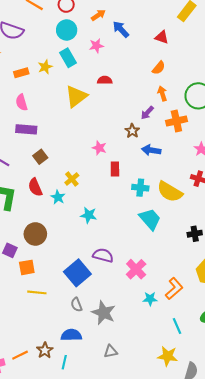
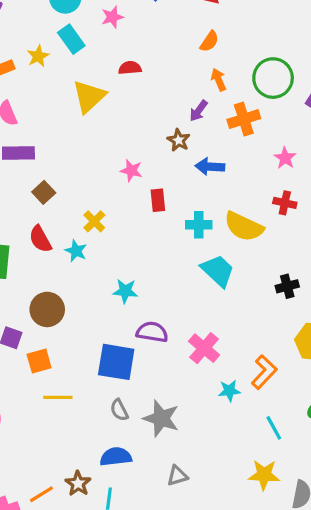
cyan star: (89, 215) -> (125, 291), moved
blue square: (77, 273) -> (116, 362), turned -35

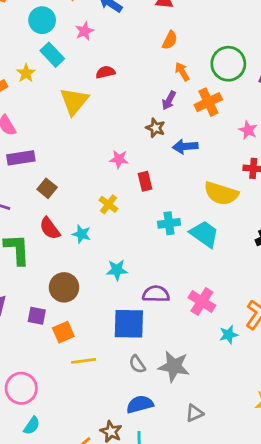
yellow cross: (94, 221) -> (108, 204), moved
cyan cross: (199, 225) -> (169, 223), moved
cyan star: (125, 291) -> (117, 270), moved

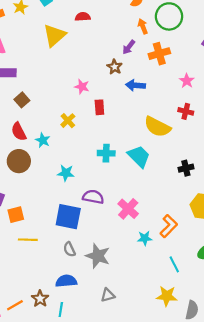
green circle: (228, 64) -> (169, 16), moved
cyan cross: (169, 223) -> (106, 153), moved
brown circle: (64, 287) -> (19, 161), moved

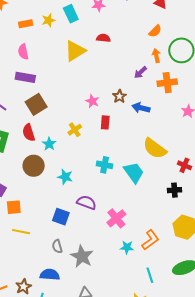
brown star: (115, 67) -> (119, 96), moved
brown square: (22, 100) -> (36, 104), size x1.5
red cross: (186, 111) -> (184, 165), moved
brown circle: (19, 161) -> (34, 166), moved
blue square: (68, 217) -> (61, 217), size x0.7

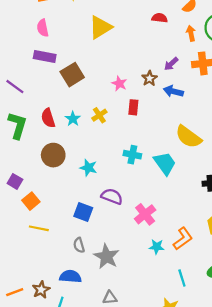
red semicircle: (103, 38) -> (160, 18), moved
purple arrow: (140, 72) -> (171, 64), moved
brown square: (36, 104) -> (72, 75), moved
cyan star: (49, 144) -> (73, 119), moved
orange square: (14, 207) -> (31, 201), turned -35

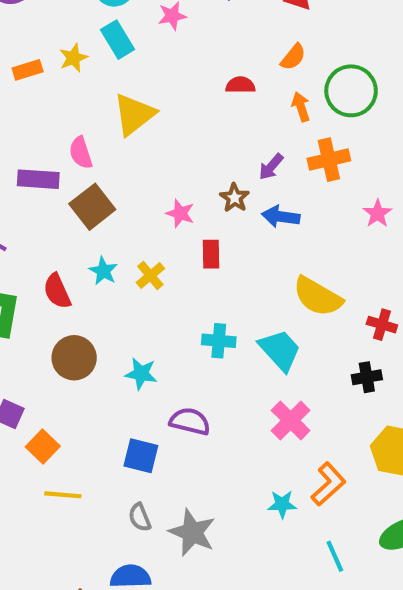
pink semicircle: (43, 28) -> (81, 153), moved
cyan star: (73, 119) -> (103, 271), moved
pink cross: (145, 214) -> (291, 420), moved

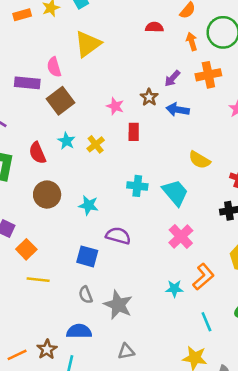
yellow semicircle: (318, 297) -> (199, 160), size x0.7

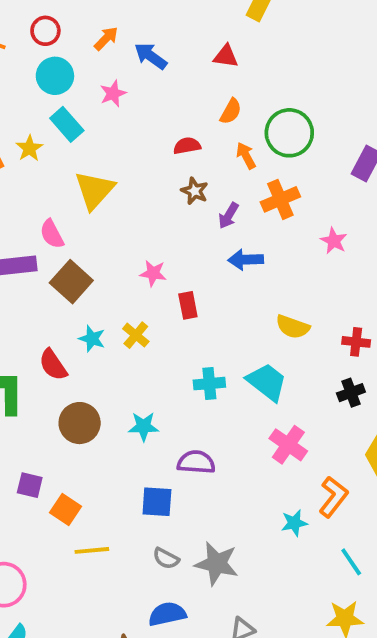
brown star: (149, 97) -> (195, 191), moved
gray semicircle: (86, 295) -> (166, 558), turned -30

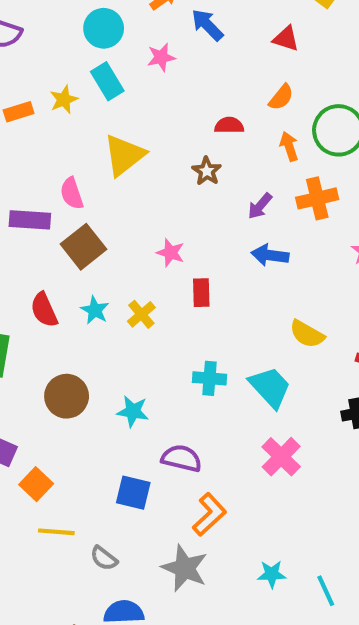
brown star: (195, 191) -> (207, 171), moved
red semicircle: (53, 365) -> (44, 310), moved
orange L-shape: (333, 497) -> (209, 514), moved
cyan star: (294, 523) -> (272, 574), moved
gray semicircle: (166, 558) -> (104, 558), moved

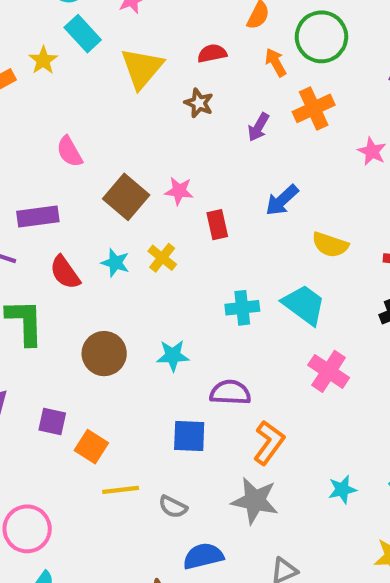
yellow triangle: (124, 155) -> (142, 68), moved
purple rectangle: (30, 220) -> (38, 216), moved
brown square: (83, 247) -> (126, 197), moved
blue arrow: (270, 255) -> (282, 200), moved, turned -39

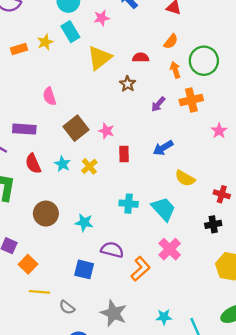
orange L-shape: (269, 443) -> (141, 269), moved

